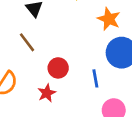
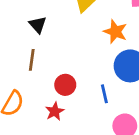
brown line: (27, 42) -> (32, 60), turned 48

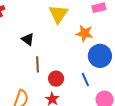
brown line: (32, 60) -> (37, 64), moved

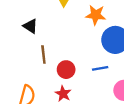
blue line: (85, 80) -> (100, 68), turned -72

